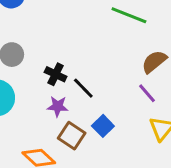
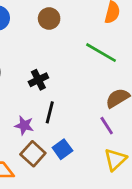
black cross: (56, 74) -> (38, 80), moved, turned 30
black line: (83, 88) -> (50, 112), turned 50

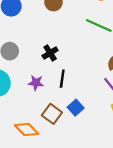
purple star: (24, 125) -> (36, 83), moved

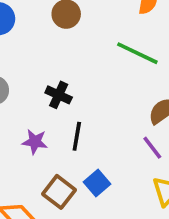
black cross: (50, 53) -> (59, 95), turned -35

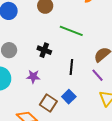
green line: (137, 53) -> (71, 31), moved
black line: (77, 136) -> (71, 67), moved

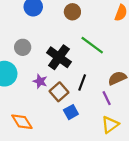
black cross: (44, 50) -> (59, 57), size x1.6
brown square: (48, 103) -> (59, 92), moved

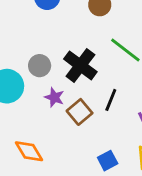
gray circle: (23, 47) -> (40, 66), moved
blue square: (71, 112) -> (108, 161), moved

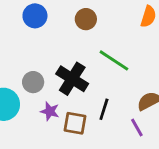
brown square: (80, 112) -> (75, 123), turned -35

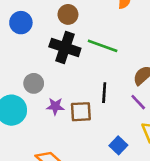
black cross: (72, 79) -> (65, 47), moved

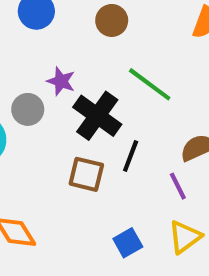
black cross: (65, 47) -> (97, 116), moved
purple star: (55, 106) -> (61, 81), moved

